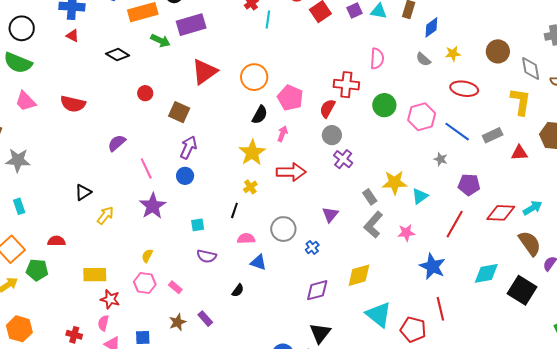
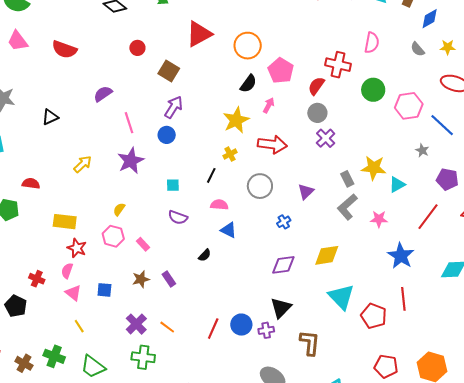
black triangle: (83, 192) -> (50, 117), moved
gray circle: (283, 229) -> (260, 186), moved

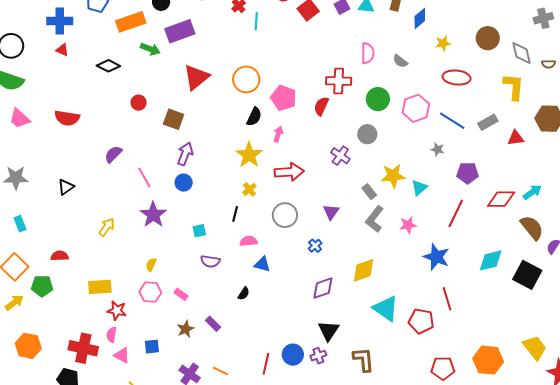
gray semicircle: (418, 49) -> (400, 61), moved
gray circle: (317, 113) -> (367, 134), moved
red cross: (37, 279) -> (83, 348), size x1.8

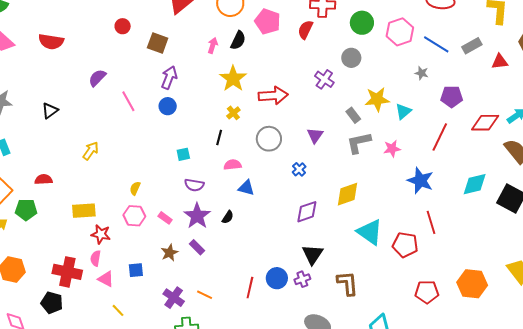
pink arrow: (278, 134) -> (213, 45), moved
purple star: (153, 215) -> (197, 216), moved
gray L-shape: (375, 219) -> (359, 143), turned 40

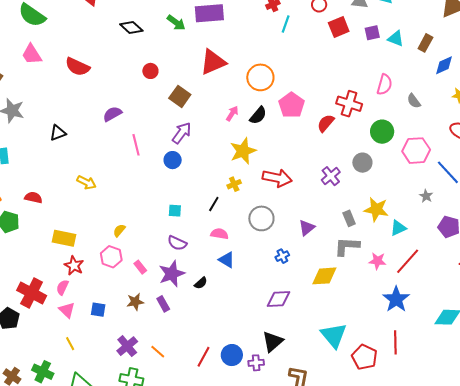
red line: (440, 137) -> (408, 261), moved
yellow arrow: (91, 151) -> (86, 182), turned 66
yellow diamond: (348, 194) -> (324, 276), moved

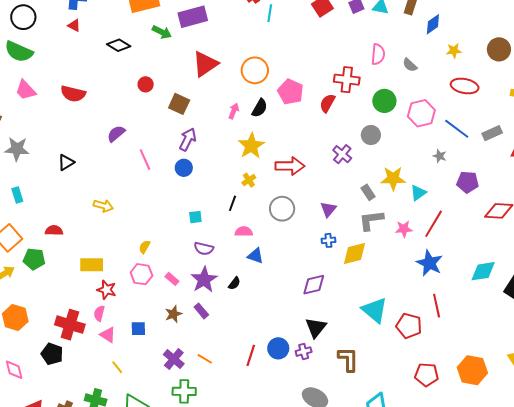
blue cross: (282, 256) -> (328, 240), moved, turned 32

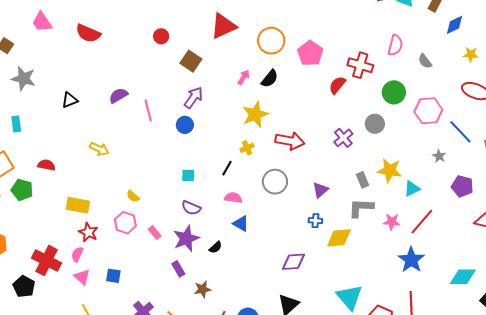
pink pentagon: (290, 92) -> (310, 53), moved
purple semicircle: (116, 134) -> (118, 96), moved
yellow semicircle: (144, 247) -> (133, 196), turned -88
brown star: (173, 314) -> (203, 289), moved

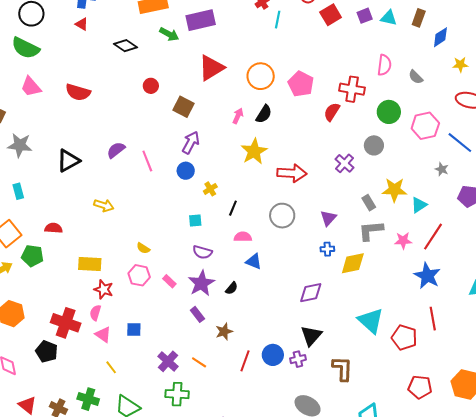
black triangle: (70, 100) -> (68, 161), size x1.4
yellow cross: (247, 148) -> (210, 189), moved

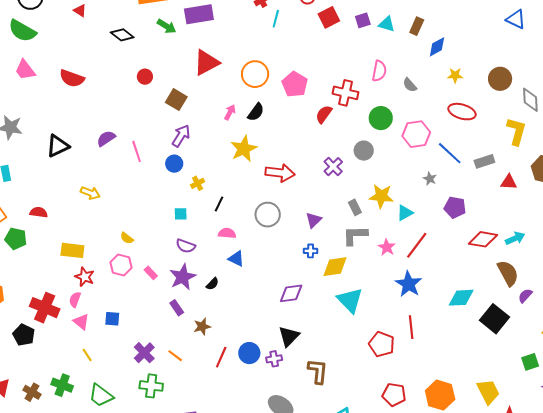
pink star: (403, 241) -> (387, 247), turned 30
cyan triangle: (371, 321) -> (350, 300), moved

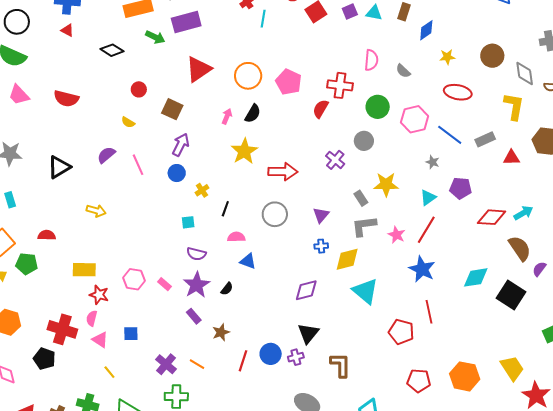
cyan triangle: (405, 213) -> (428, 198), moved
yellow semicircle: (127, 238) -> (128, 122), moved

